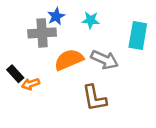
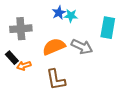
blue star: (56, 16) -> (59, 13), moved
gray cross: (42, 33) -> (21, 29), moved
brown L-shape: (94, 98) -> (56, 80), moved

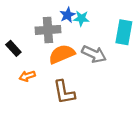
gray cross: (21, 29) -> (48, 30), moved
black rectangle: (12, 58) -> (13, 48), moved

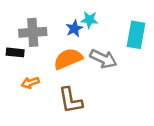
blue star: (68, 15) -> (74, 29), moved
gray cross: (48, 30) -> (33, 32), moved
black rectangle: (13, 48) -> (15, 52), turned -42

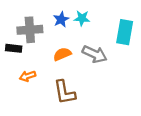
blue star: (74, 29) -> (61, 19), moved
orange semicircle: (68, 59) -> (62, 54), size x0.7

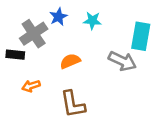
blue star: (61, 19) -> (58, 17), moved
gray cross: (30, 30) -> (34, 34), turned -30
gray arrow: (95, 54) -> (122, 61), moved

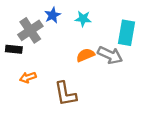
orange semicircle: (70, 61) -> (85, 55), moved

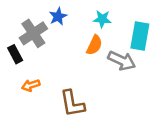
cyan star: (83, 19) -> (102, 19), moved
black rectangle: (14, 49) -> (15, 54), turned 56
orange semicircle: (85, 55) -> (94, 45), moved, turned 138

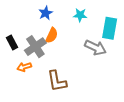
gray cross: (33, 33) -> (35, 47), moved
orange semicircle: (94, 45) -> (52, 35), moved

